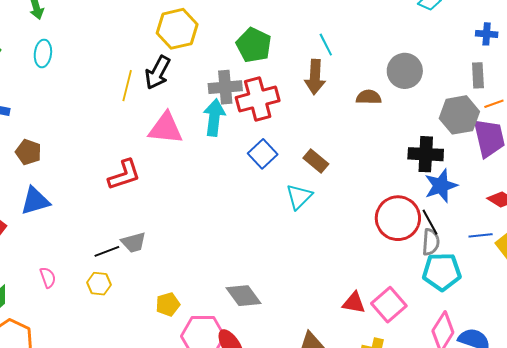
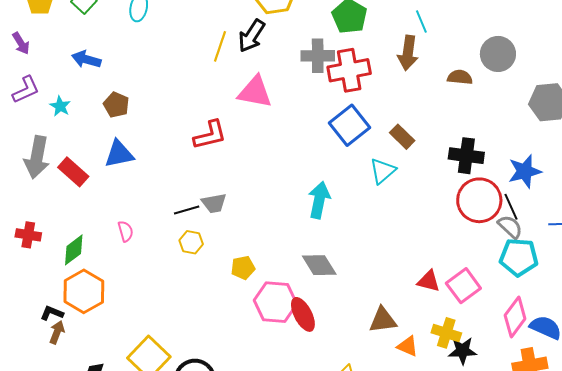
cyan arrow: (214, 118) -> (319, 200), moved
blue square: (263, 154) -> (350, 125), size x1.4
black cross: (426, 154) -> (466, 156), moved
gray semicircle: (431, 242) -> (510, 227), turned -56
yellow hexagon: (99, 284) -> (191, 242), moved

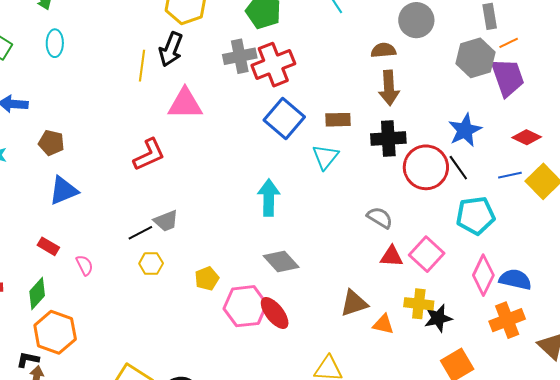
brown arrow: (408, 53) -> (389, 88), moved
brown rectangle: (402, 137) -> (338, 120), turned -35
black cross: (466, 156) -> (388, 139), moved
red rectangle: (73, 172) -> (48, 246), moved, size x0.7
gray semicircle: (510, 227) -> (380, 218), moved

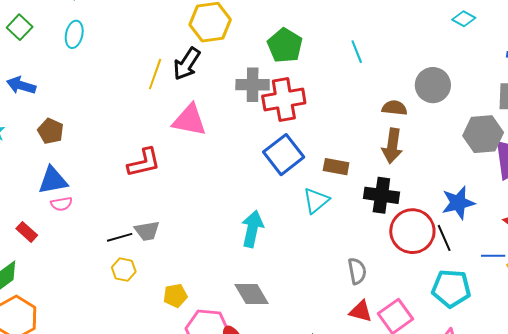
gray semicircle: (380, 218) -> (357, 271), turned 36
pink semicircle: (85, 265) -> (61, 204), moved, turned 95

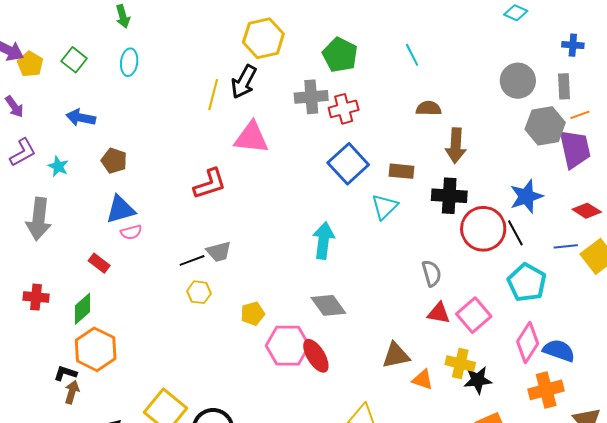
gray circle: (433, 85) -> (518, 81), moved
red cross: (284, 100) -> (344, 109), size x0.7
brown semicircle: (395, 108) -> (429, 108), moved
cyan pentagon: (451, 288) -> (527, 282), turned 30

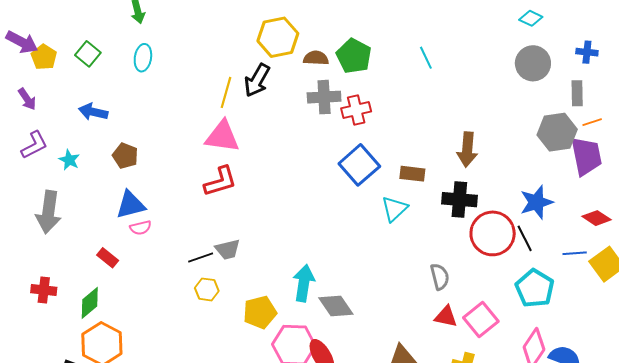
gray circle: (518, 81) -> (533, 63), moved
brown semicircle: (429, 108) -> (316, 58), moved
pink triangle: (251, 138) -> (222, 136), moved
cyan arrow: (323, 241) -> (304, 283), moved
yellow pentagon: (253, 314) -> (260, 312), size x1.4

